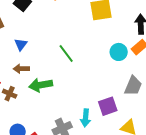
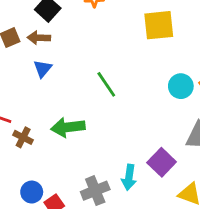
brown arrow: (21, 69) -> (39, 38), moved
purple square: (108, 106) -> (162, 162), turned -30

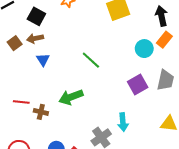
purple square: (162, 162) -> (138, 84), moved, turned 30

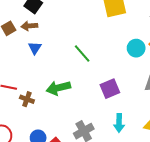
purple square: (138, 84) -> (110, 89), moved
cyan arrow: (123, 122) -> (119, 123), moved

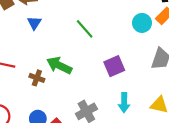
green arrow: (58, 88) -> (59, 65), turned 40
brown cross: (27, 99) -> (37, 78), moved

